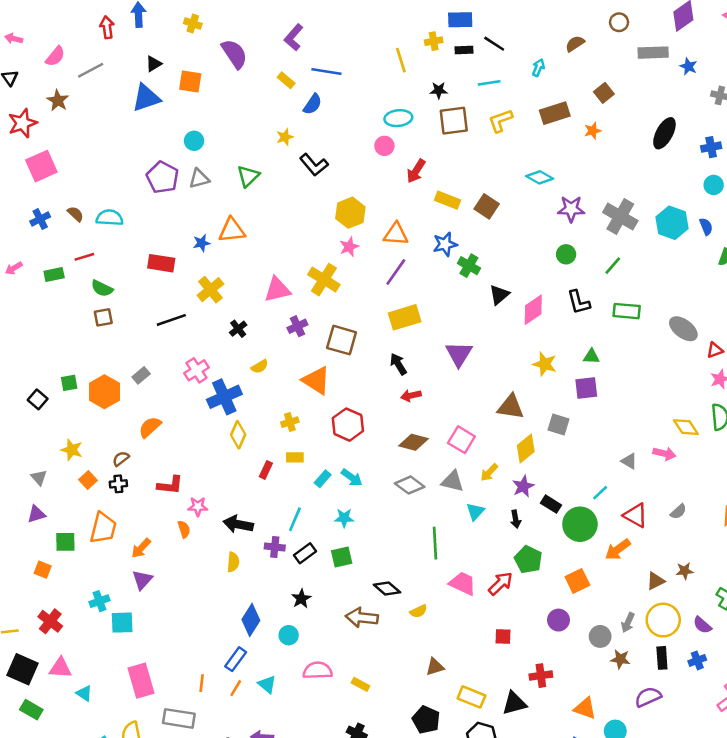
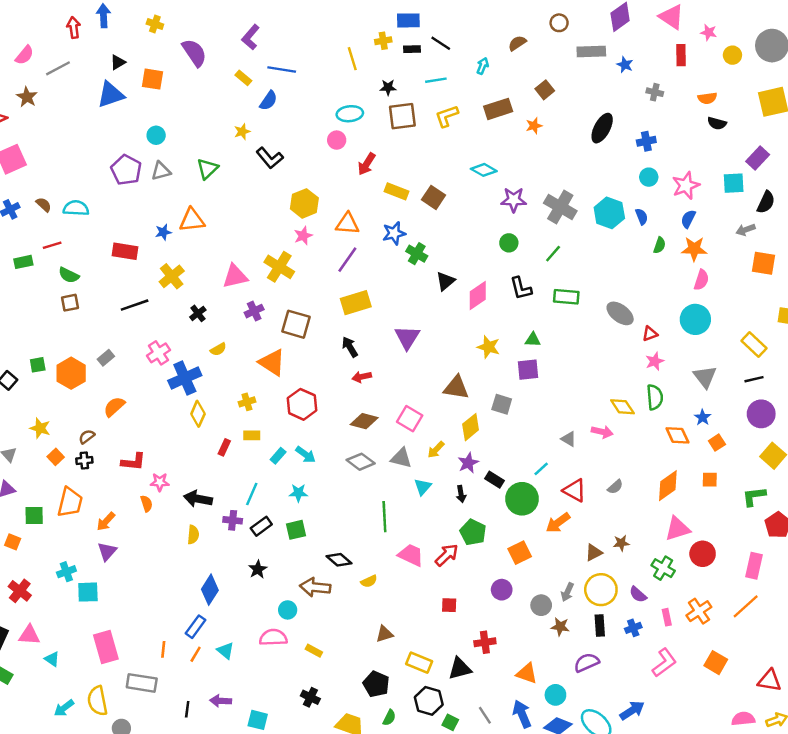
cyan circle: (289, 635) -> (288, 610), moved

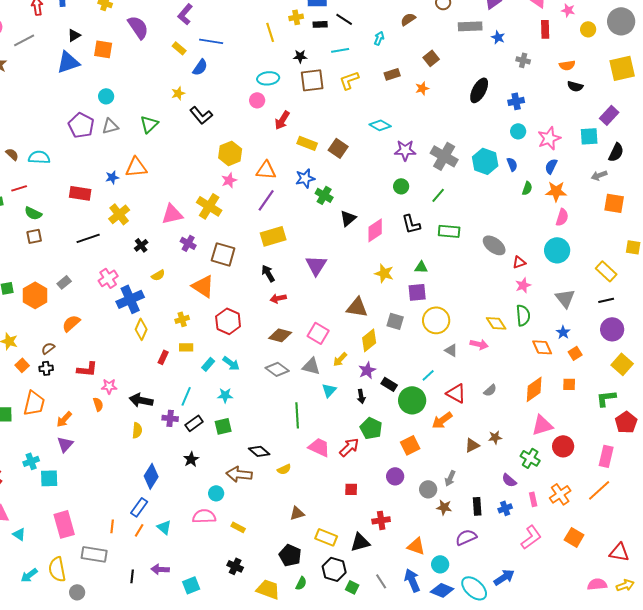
brown rectangle: (498, 109) -> (392, 74), size x0.7
purple cross: (254, 311) -> (188, 243), turned -35
yellow circle: (601, 590) -> (436, 320), moved
cyan square: (258, 720) -> (191, 585), turned -36

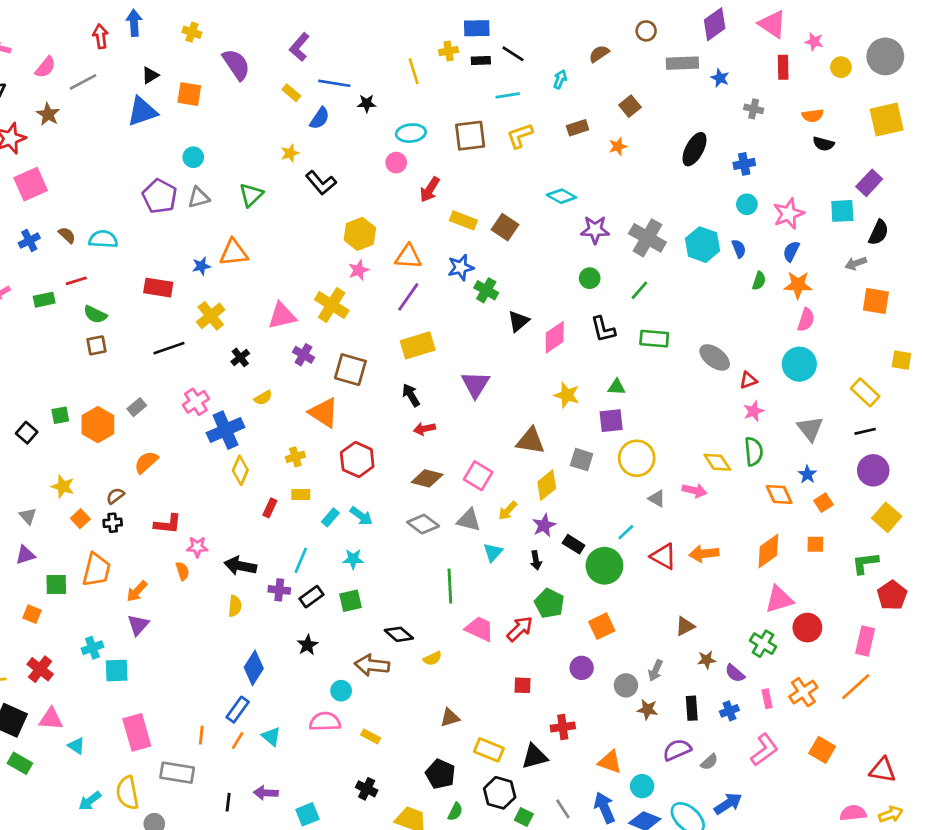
black star: (300, 56) -> (367, 103), moved
gray semicircle: (490, 390) -> (709, 762), moved
orange arrow: (442, 420) -> (704, 554), moved, turned 30
brown star: (495, 437) -> (707, 660), moved

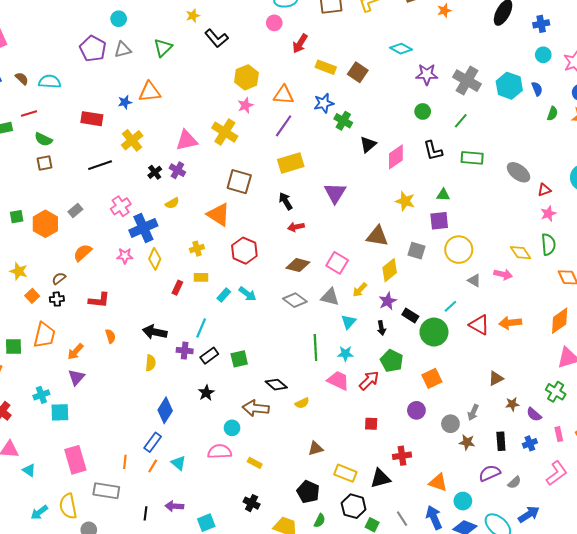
purple cross: (303, 355) -> (177, 170), moved
pink star: (197, 547) -> (125, 256), moved
cyan star: (353, 559) -> (345, 354), moved

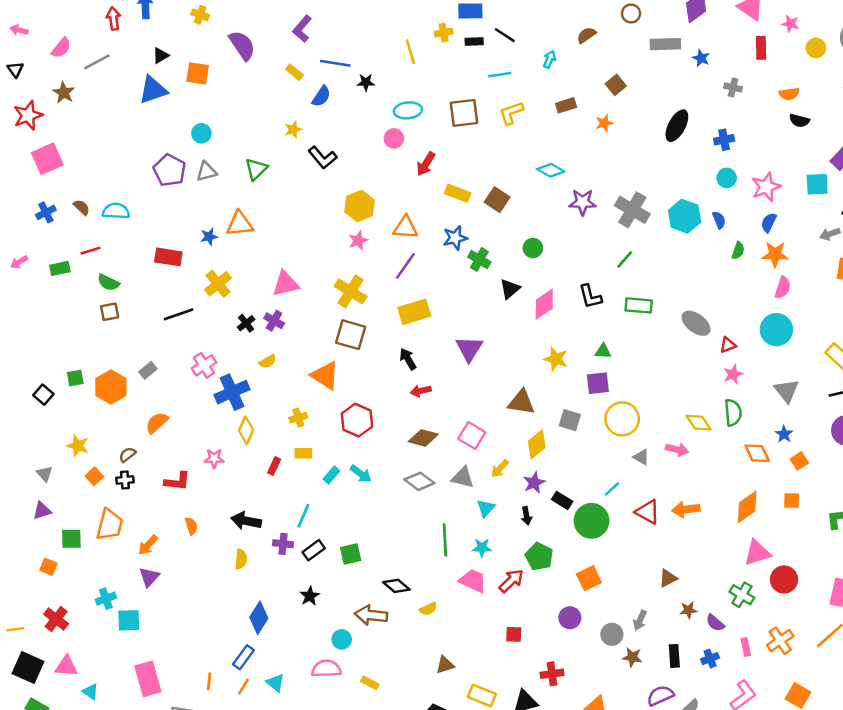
green circle: (423, 111) -> (533, 248), moved
yellow cross: (225, 132) -> (351, 291), moved
pink star: (125, 256) -> (214, 458), moved

